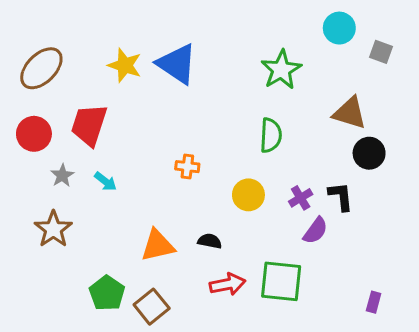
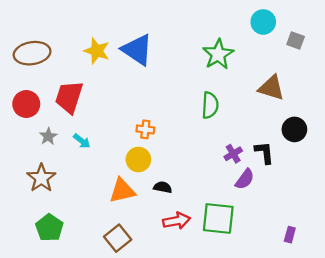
brown ellipse: (41, 68) -> (32, 53), turned 36
black circle: (369, 153) -> (294, 129), moved
yellow circle: (248, 195) -> (138, 160), moved
green pentagon: (107, 293) -> (49, 228), moved

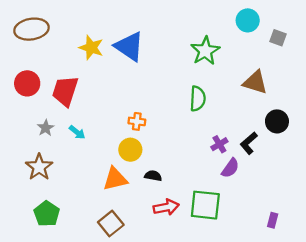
brown ellipse: (32, 53) -> (31, 29), moved
red circle: (26, 104) -> (27, 83), moved
black L-shape: (264, 153) -> (249, 143), turned -125

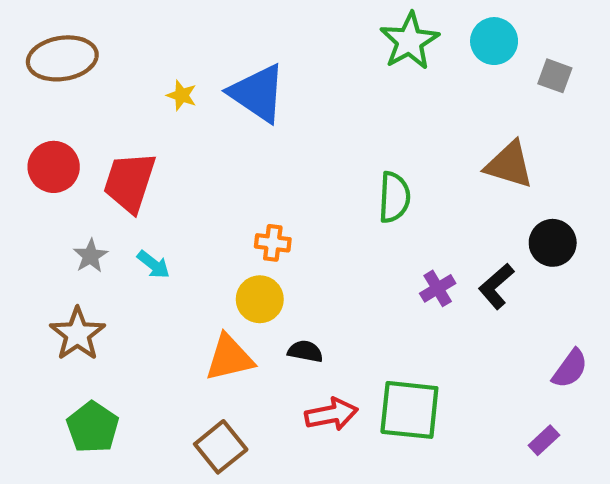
yellow star: (91, 48) -> (182, 95), size x0.6
green star: (205, 51) -> (409, 41), moved
purple semicircle: (230, 168) -> (570, 369), moved
purple rectangle: (273, 220) -> (544, 440), turned 32

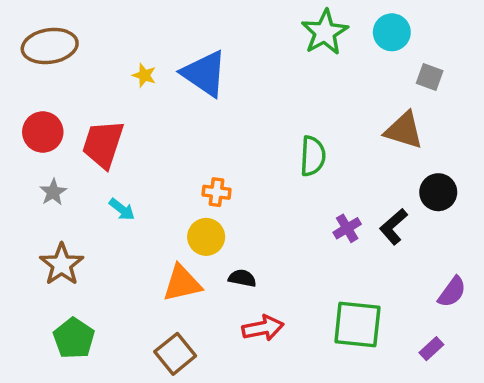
gray square: (555, 76) -> (430, 77), moved
gray star: (91, 256) -> (53, 192), moved
green square: (409, 410) -> (357, 325), moved

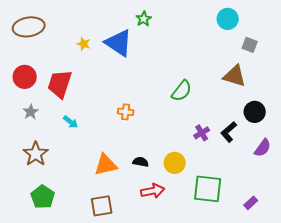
green star: (325, 32) -> (144, 19), moved, size x0.6
green semicircle: (313, 156) -> (182, 91), turned 35
yellow circle: (206, 237) -> (175, 163), moved
purple semicircle: (452, 292) -> (263, 148), moved
brown square: (175, 354) -> (102, 206), turned 30

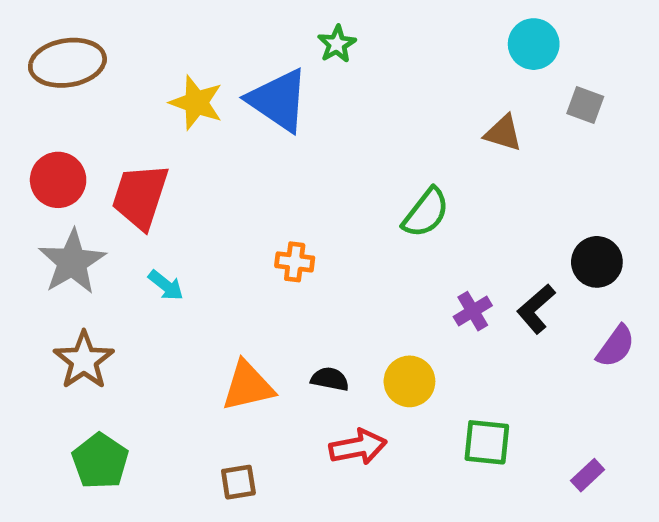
yellow star: (84, 44) -> (196, 103), size x1.6
brown triangle: (235, 76) -> (503, 133), moved, size x0.7
gray star: (31, 112) -> (72, 262), size x1.8
green square: (208, 189) -> (487, 442), size x0.7
brown square: (102, 206) -> (238, 482), size x0.7

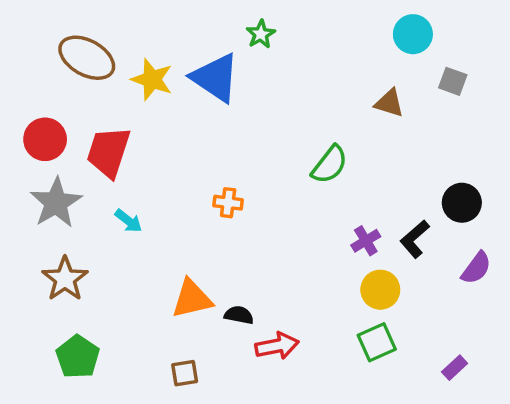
brown ellipse: (67, 63) -> (87, 58), moved, turned 38
black semicircle: (330, 379) -> (239, 315), moved
yellow circle: (409, 381) -> (380, 290), moved
green square: (487, 442) -> (377, 342), turned -30

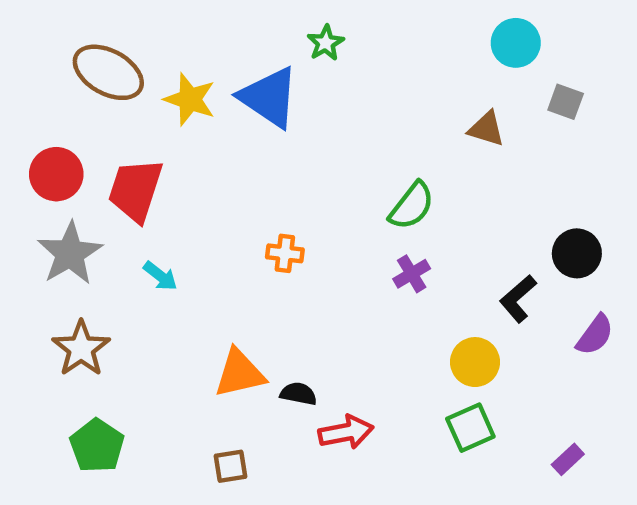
purple cross: (366, 241) -> (412, 274), moved

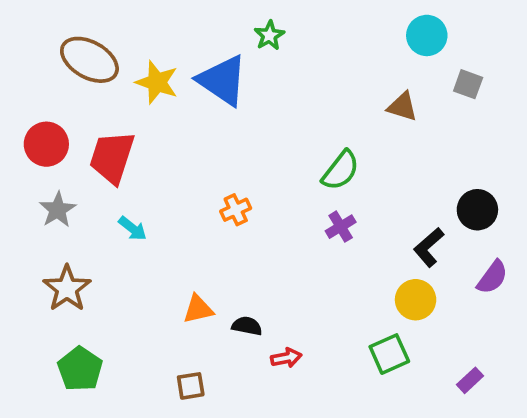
gray star: (70, 253) -> (58, 210), size x0.7
orange cross: (285, 253) -> (236, 210), turned -32
yellow circle: (475, 362) -> (416, 300), moved
orange triangle: (240, 373) -> (198, 309), size x0.7
red arrow: (346, 432) -> (286, 358), size x0.7

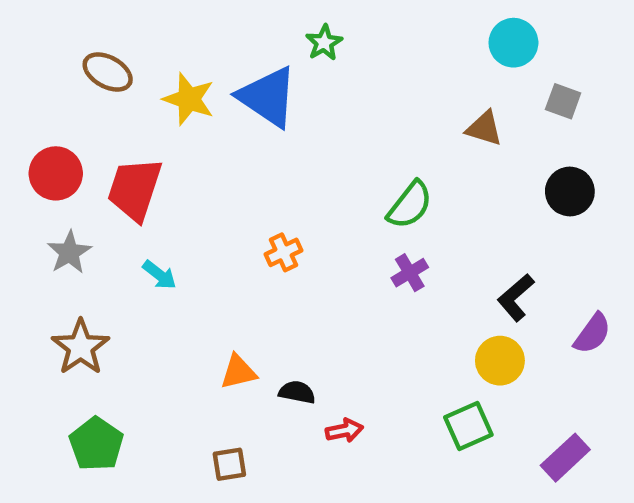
brown ellipse: (89, 60) -> (108, 72), size x0.7
black circle: (477, 210) -> (570, 191), moved
purple rectangle: (470, 380) -> (565, 458), size x1.5

